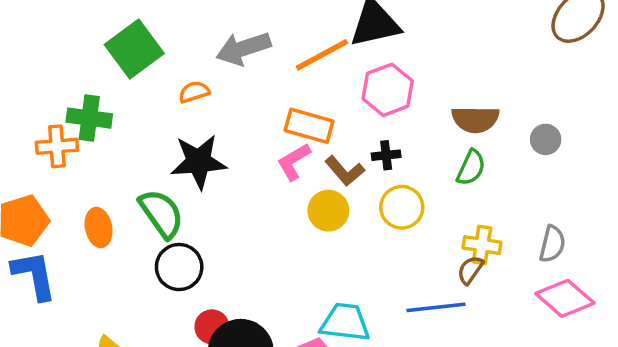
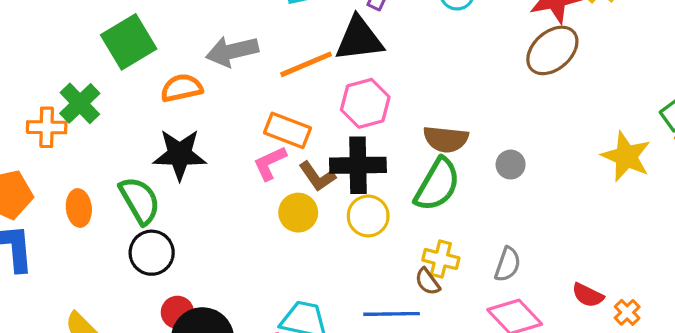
orange semicircle: (194, 92) -> (182, 88), size x1.4
green cross: (89, 118) -> (80, 103), turned 33
black cross: (386, 155) -> (358, 165), size x2.0
green semicircle: (471, 168) -> (437, 185), size x1.6
brown semicircle: (470, 270) -> (427, 282), turned -76

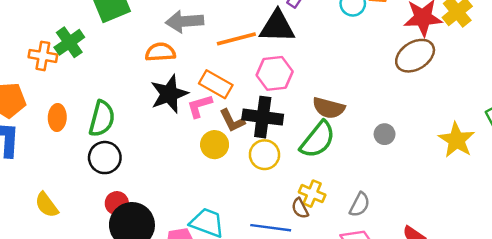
orange semicircle: (182, 88) -> (160, 52), moved
black star: (180, 154) -> (169, 94), moved, turned -30
gray circle: (511, 165) -> (385, 134), moved
green semicircle: (140, 200) -> (102, 119), turned 36

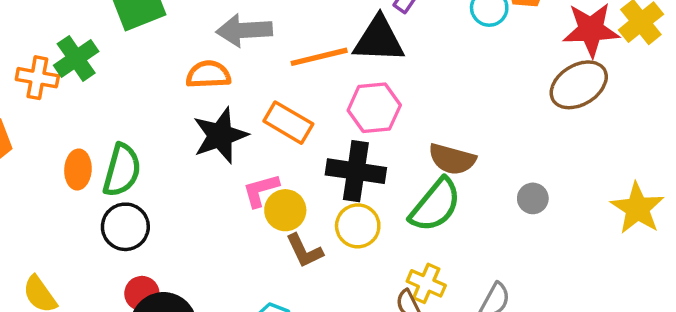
pink L-shape: (200, 106) -> (261, 190), moved
orange ellipse: (57, 117) -> (78, 170), moved
brown L-shape: (232, 121) -> (304, 251), moved

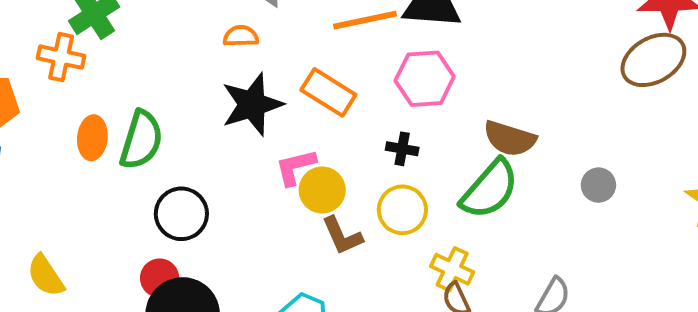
orange semicircle: (208, 74) -> (241, 36), size x0.7
orange cross: (37, 78) -> (61, 57), moved
black cross: (356, 171) -> (402, 149), size x0.5
black circle: (125, 227) -> (181, 214), moved
yellow cross: (426, 283) -> (452, 269), moved

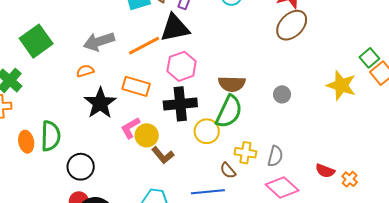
black cross: (402, 149) -> (180, 104), size x2.0
yellow circle: (402, 210) -> (207, 131), moved
yellow cross: (452, 269) -> (245, 153), moved

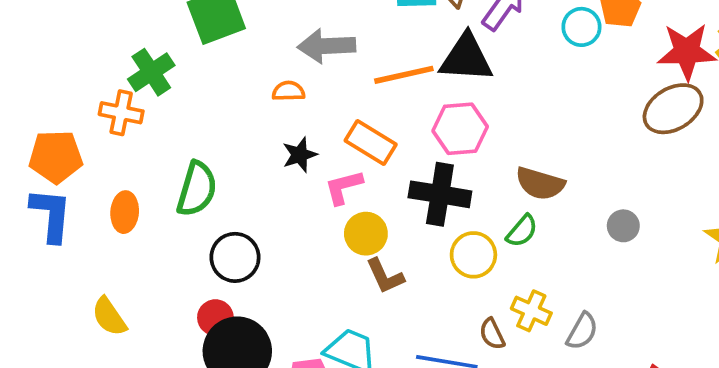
black star: (100, 103) -> (300, 155), size x0.6
green semicircle: (229, 112) -> (522, 231), size x0.6
pink L-shape: (130, 128) -> (344, 187), moved
orange ellipse: (26, 142) -> (125, 212), moved

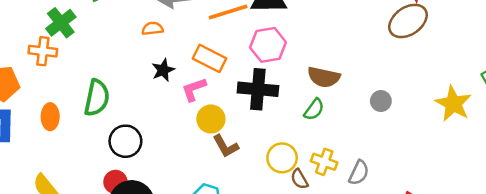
yellow circle: (473, 255) -> (282, 158), moved

